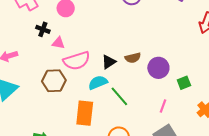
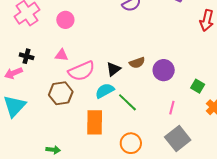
black cross: (43, 29) -> (27, 56), moved
green square: (184, 83) -> (198, 86), moved, turned -32

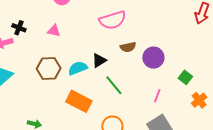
black triangle: (113, 69) -> (99, 60), moved
pink semicircle: (81, 71) -> (113, 20), moved
cyan semicircle: (105, 91) -> (78, 68), moved
orange rectangle: (95, 122) -> (79, 101), turned -70

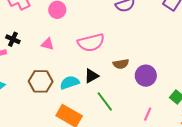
pink semicircle: (113, 20) -> (91, 43), moved

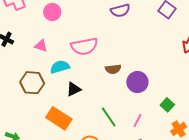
black triangle: (91, 76) -> (74, 89), moved
cyan semicircle: (70, 83) -> (60, 67), moved
green line: (105, 101) -> (109, 117), moved

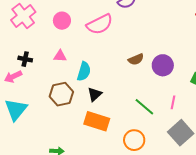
pink semicircle: (84, 46) -> (100, 24), moved
cyan semicircle: (60, 67) -> (84, 71), turned 138
black triangle: (74, 89) -> (95, 94), moved

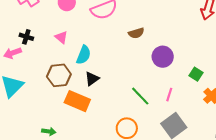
pink triangle: (60, 56) -> (61, 37), turned 32
brown semicircle: (136, 59) -> (136, 33), moved
orange rectangle: (97, 121) -> (77, 101), moved

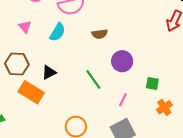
cyan semicircle: (84, 55) -> (57, 32), moved
green square: (196, 74) -> (152, 84), turned -32
green line: (140, 96) -> (93, 79), moved

